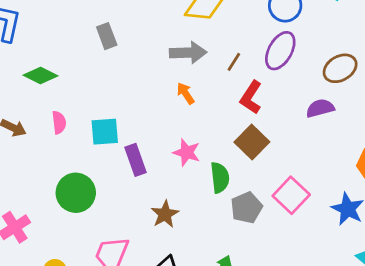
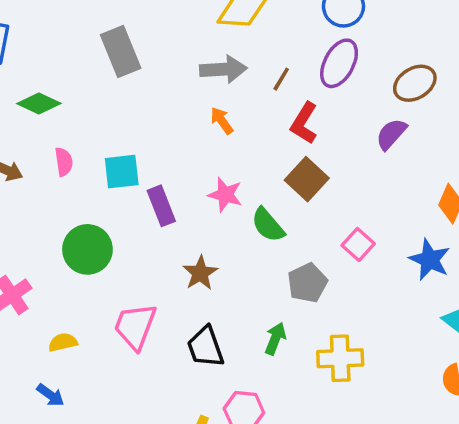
gray rectangle: (107, 36) -> (121, 51), size x1.5
purple semicircle: (320, 108) -> (391, 134), turned -32
green semicircle: (220, 178) -> (268, 225), turned 148
pink square: (291, 195) -> (358, 245), size x0.7
gray pentagon: (246, 208) -> (307, 283), moved

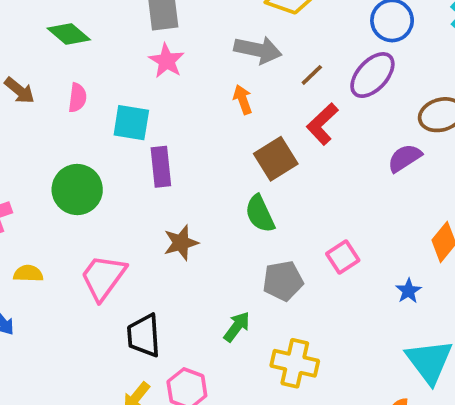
brown square: (307, 179) -> (276, 159), moved
pink star: (225, 195) -> (167, 61), moved
blue star: (430, 260) -> (408, 291), size x0.6
black trapezoid: (206, 347) -> (144, 336), moved

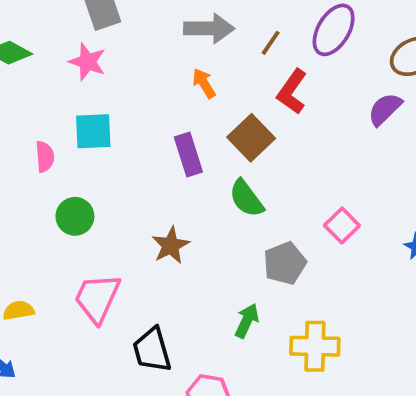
pink star: (167, 61) -> (87, 62), moved
pink semicircle: (77, 98) -> (45, 157), moved
purple rectangle: (161, 167) -> (188, 155), moved
green circle: (77, 190) -> (75, 216), moved, size x0.7

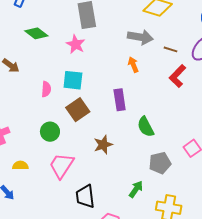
brown line: (271, 43) -> (170, 49), turned 64
brown square: (251, 138) -> (78, 110), moved
green circle: (75, 216) -> (50, 132), moved

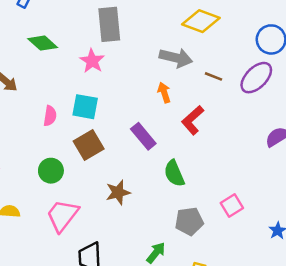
red L-shape: (178, 76) -> (193, 120), moved
purple rectangle: (120, 100) -> (143, 136), turned -35

